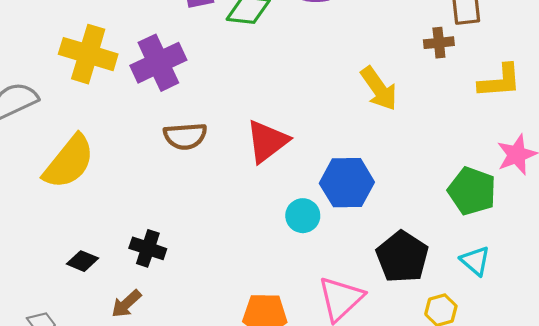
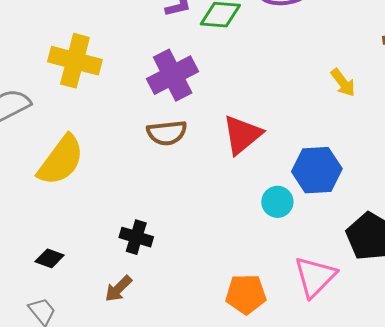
purple cross: (158, 63) -> (173, 75), moved
yellow arrow: (379, 89) -> (343, 83), size x0.7
black diamond: (83, 261) -> (50, 258), moved

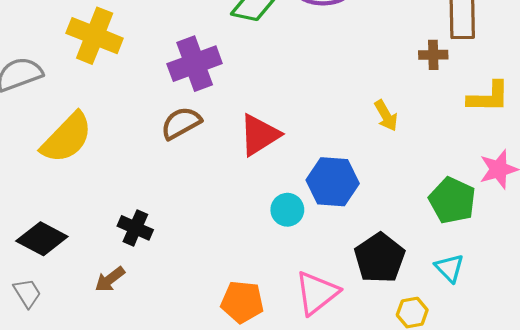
yellow arrow: (343, 83) -> (386, 116), moved
brown semicircle: (167, 133) -> (181, 123), turned 150
black diamond: (50, 258) -> (42, 239), size x1.6

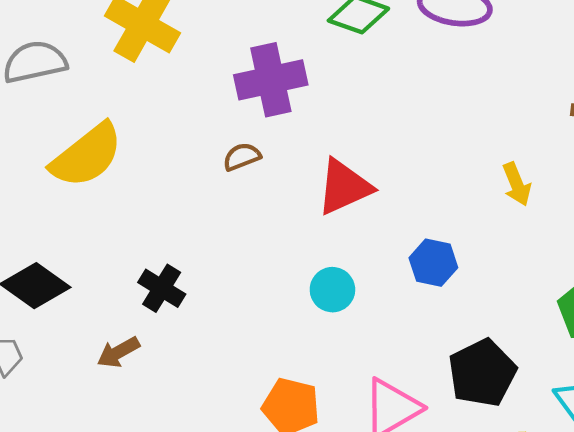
brown semicircle: (181, 123) -> (242, 157), size x0.7
blue hexagon: (333, 182) -> (433, 263), size x0.7
cyan circle: (287, 210) -> (332, 290), moved

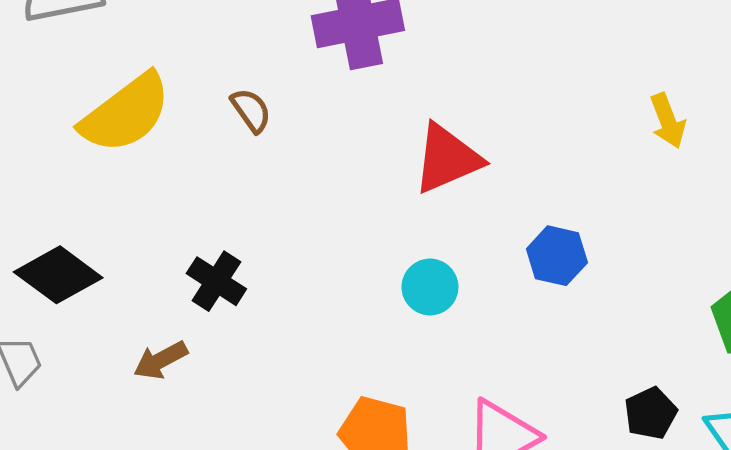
brown semicircle: (242, 157) -> (251, 110), moved, turned 75
yellow arrow: (517, 184) -> (668, 121), moved
black pentagon: (482, 373) -> (651, 413), moved, size x0.6

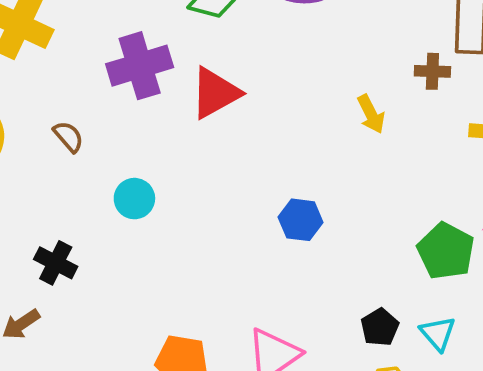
red triangle: (447, 159) -> (215, 93), moved
cyan circle: (430, 287) -> (134, 199), moved

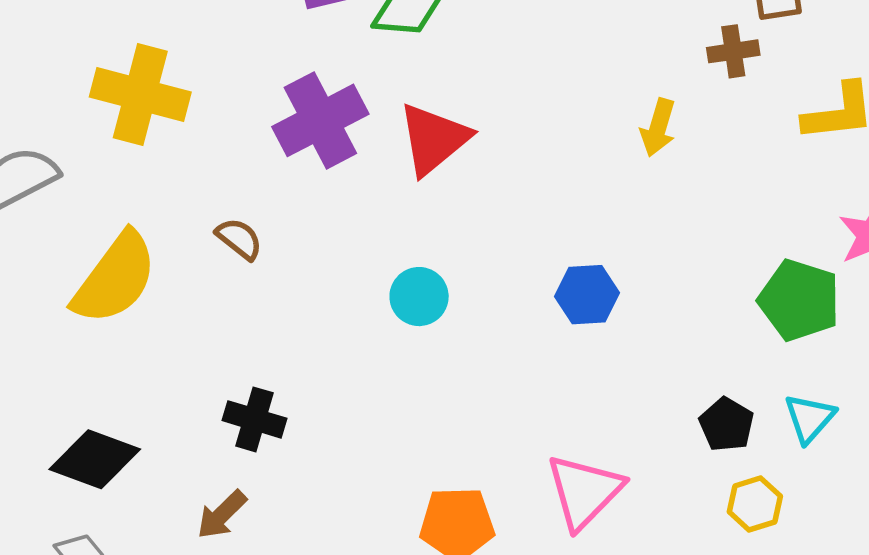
yellow arrow: (371, 114) -> (658, 127), turned 54
cyan circle: (134, 199) -> (419, 297), moved
cyan triangle: (438, 333) -> (810, 418), turned 33

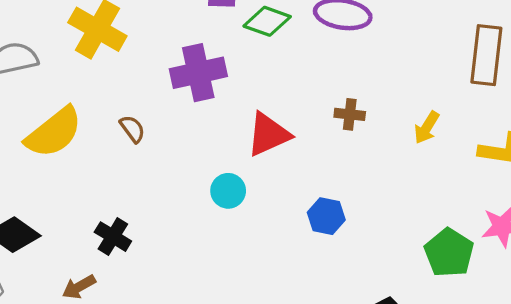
brown cross: (733, 51) -> (350, 114), moved
yellow arrow: (658, 127) -> (427, 128), moved
red triangle: (434, 139) -> (268, 134), moved

